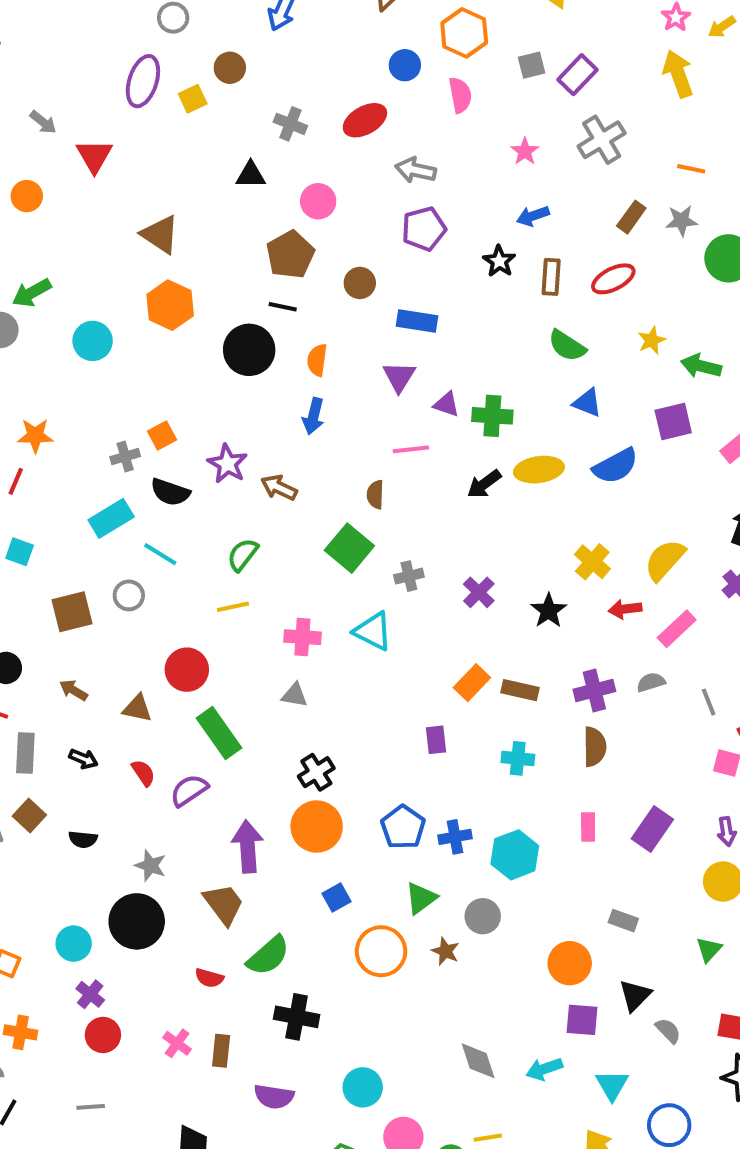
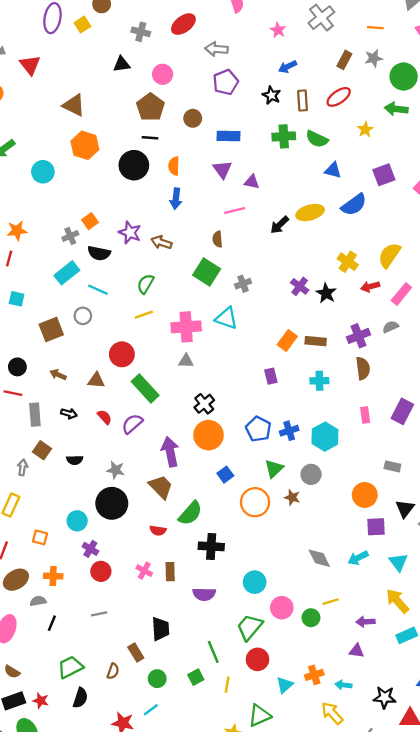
green arrow: (701, 366) -> (396, 109), moved
green cross: (492, 416) -> (284, 136), moved
purple cross: (479, 592) -> (300, 286), moved
pink cross: (302, 637) -> (186, 327), size x1.4

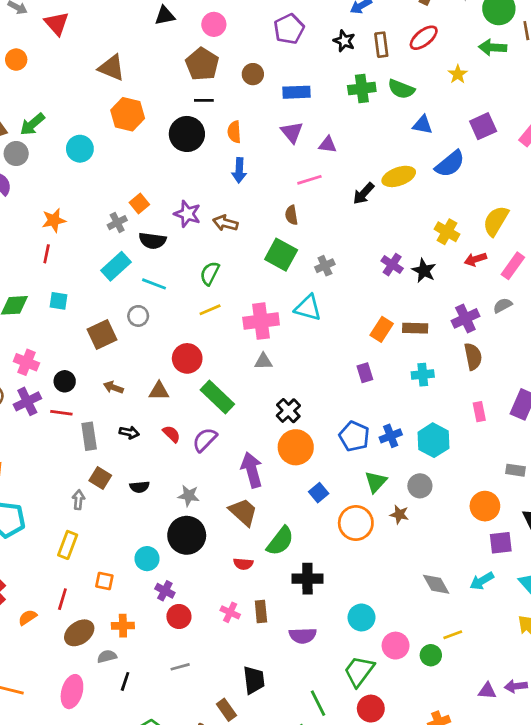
purple arrow: (365, 622) -> (516, 686), moved

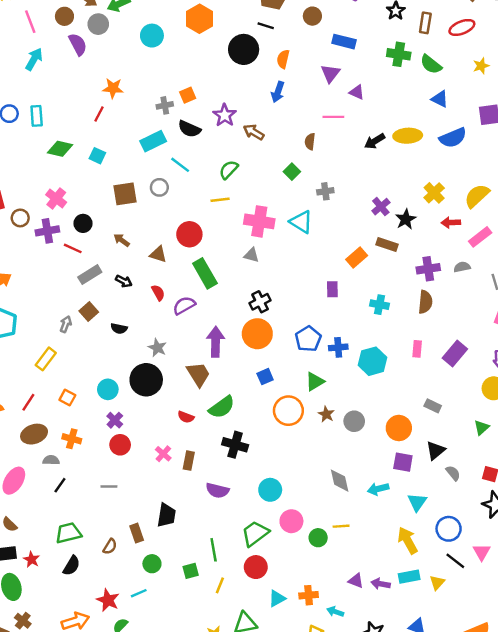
green square: (281, 255) -> (292, 172), size x0.6
brown rectangle: (415, 328) -> (387, 244), moved
gray rectangle: (89, 436) -> (90, 275), turned 50
gray circle: (420, 486) -> (354, 421), moved

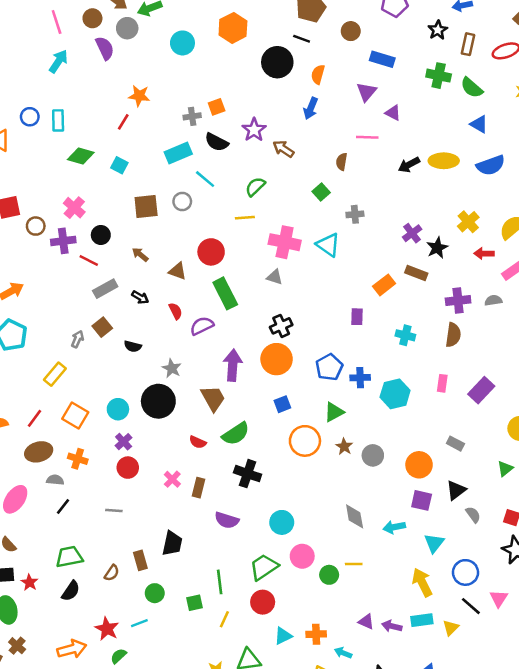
orange square: (67, 397) -> (75, 416), size x1.5

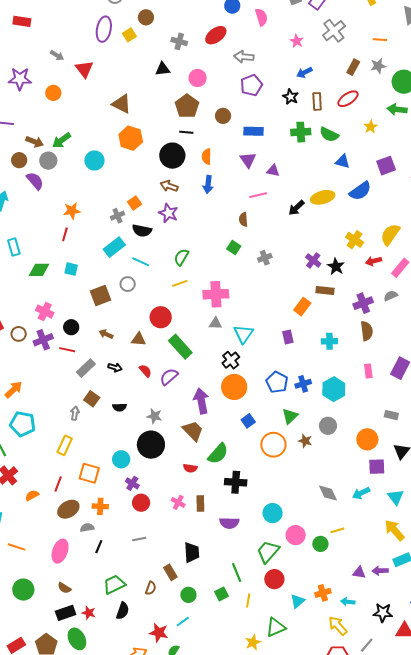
brown arrow: (283, 149) -> (169, 186), moved
cyan triangle: (328, 245) -> (243, 334), moved, turned 45
gray circle: (373, 455) -> (328, 426), moved

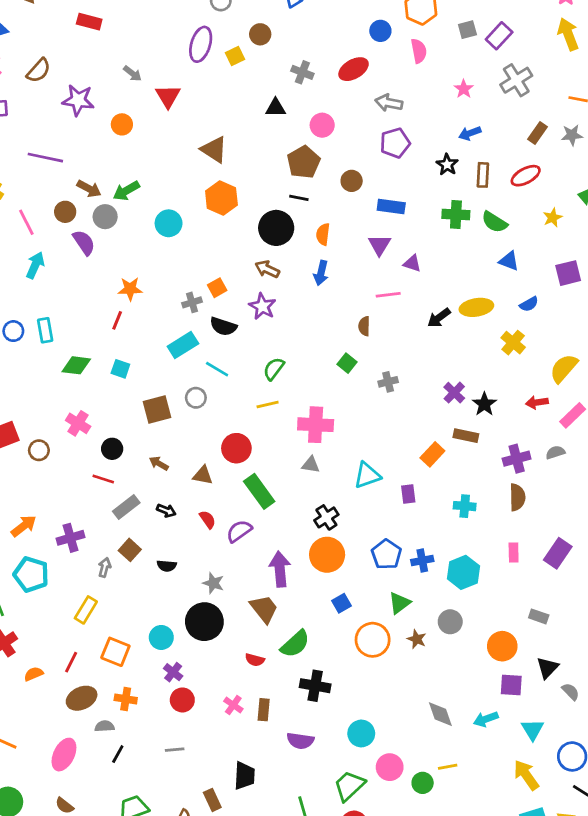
blue semicircle: (360, 191) -> (529, 304), size x0.6
yellow cross: (355, 240) -> (513, 343), moved
cyan triangle: (243, 334) -> (367, 475), moved, turned 30
purple cross: (43, 340) -> (71, 538), moved

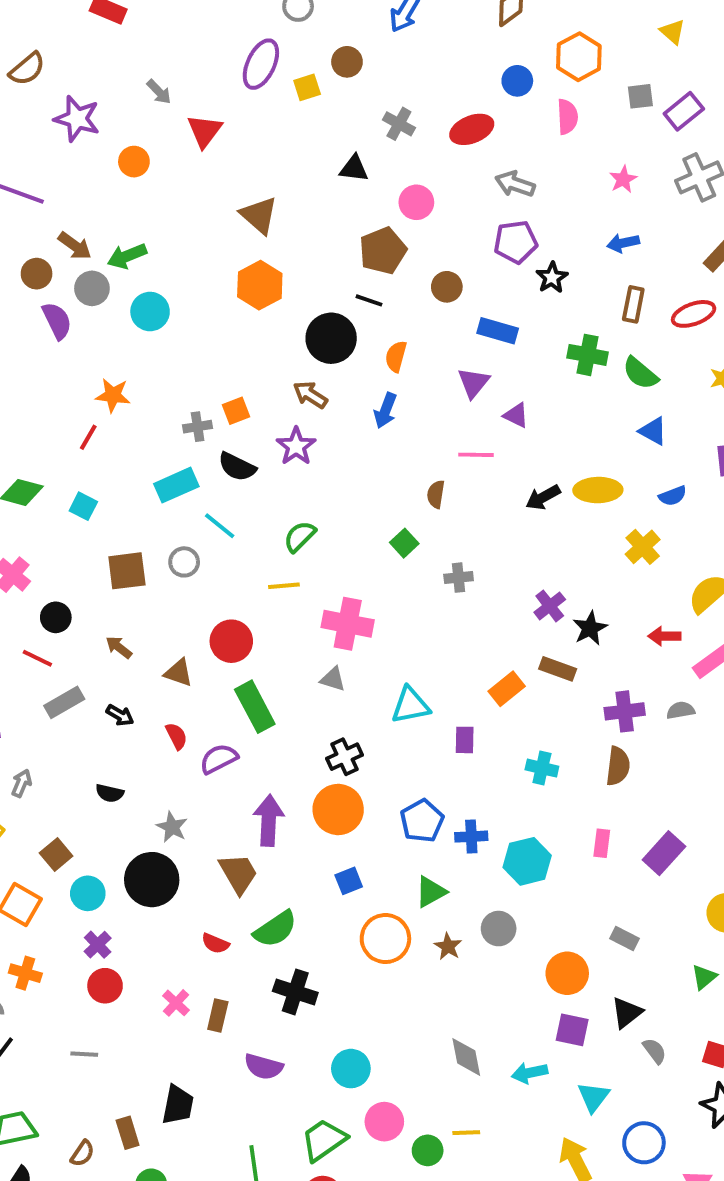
black star: (447, 165) -> (552, 278), moved
cyan circle: (169, 223) -> (150, 312), moved
brown square: (130, 550) -> (56, 854), moved

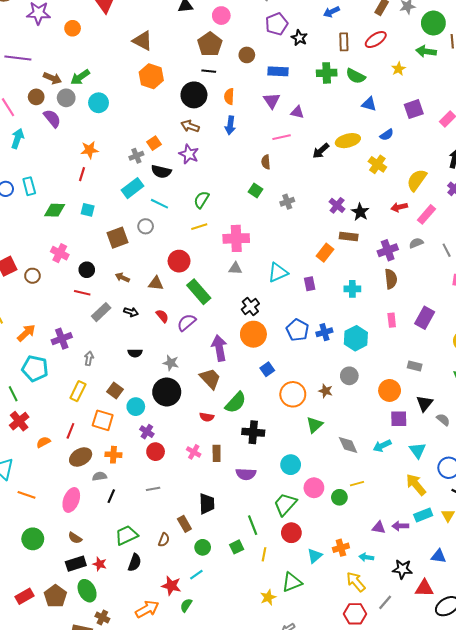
green triangle: (431, 892) -> (315, 425), moved

